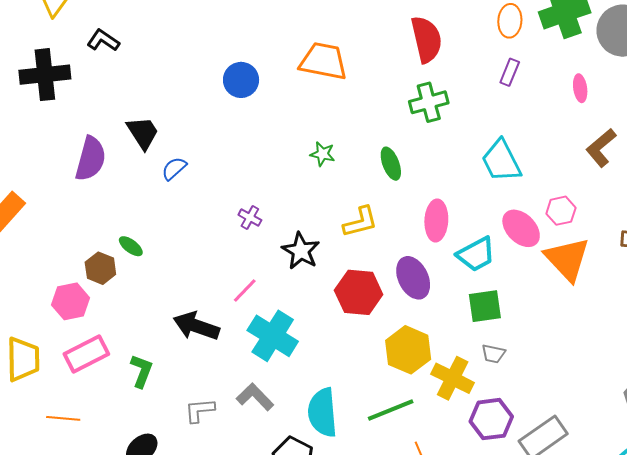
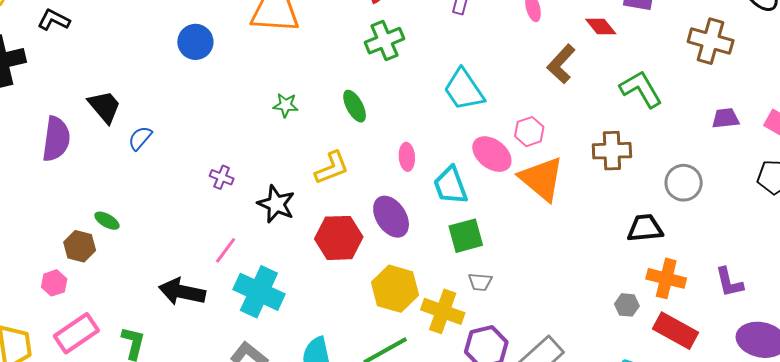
pink ellipse: (436, 220) -> (407, 157), size x0.7
cyan trapezoid: (476, 254) -> (450, 185), turned 105
pink hexagon: (71, 301) -> (54, 283), size x0.7

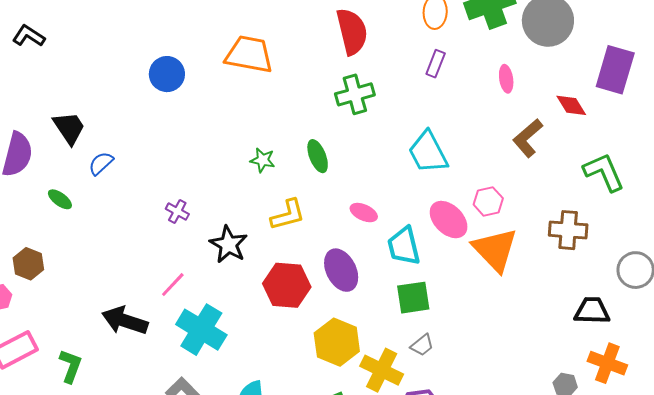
green star: (286, 105) -> (263, 160), moved
pink ellipse: (407, 157) -> (364, 213), turned -68
green ellipse: (107, 221) -> (60, 199), moved
gray trapezoid: (480, 282) -> (422, 345), turned -50

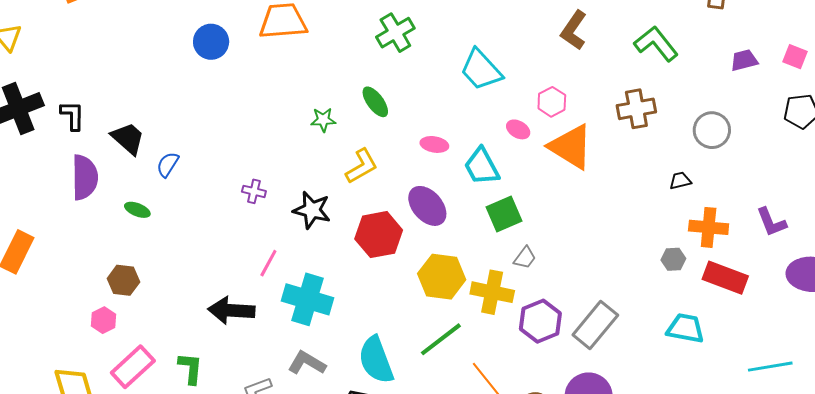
black L-shape: (29, 36) -> (73, 115), moved, turned 72
blue circle: (167, 74) -> (211, 42), moved
pink ellipse: (449, 220) -> (518, 129), size x0.6
black trapezoid: (592, 311) -> (680, 181), size x0.6

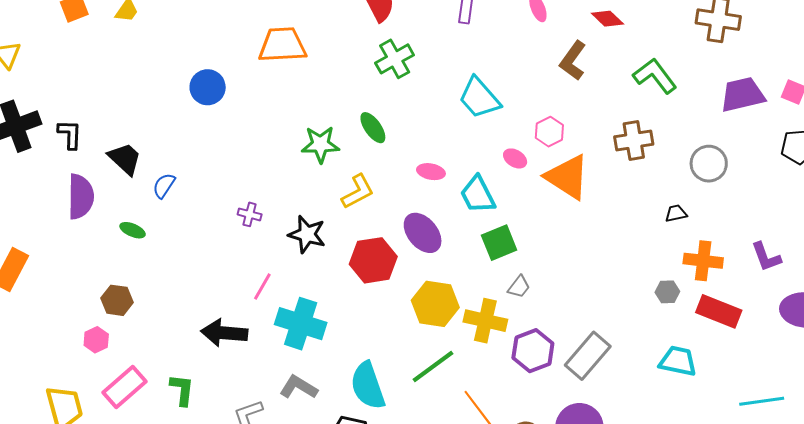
blue circle: (211, 42) -> (208, 87), moved
purple trapezoid: (744, 60) -> (742, 95), size x1.6
green star: (323, 120) -> (320, 144), size x1.5

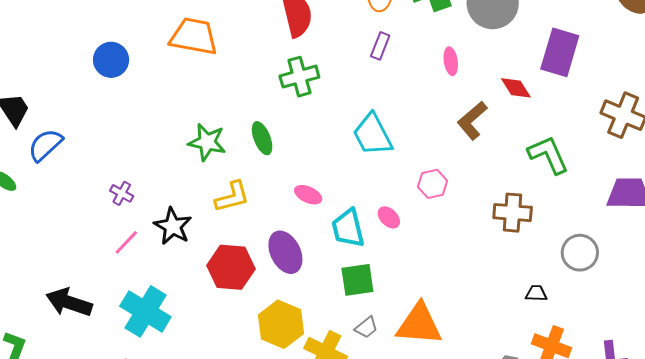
pink ellipse: (515, 158) -> (389, 217), moved
orange triangle: (567, 177) -> (419, 324), moved, turned -42
blue semicircle: (164, 186) -> (45, 145), size x1.4
pink line: (262, 286) -> (126, 242), moved

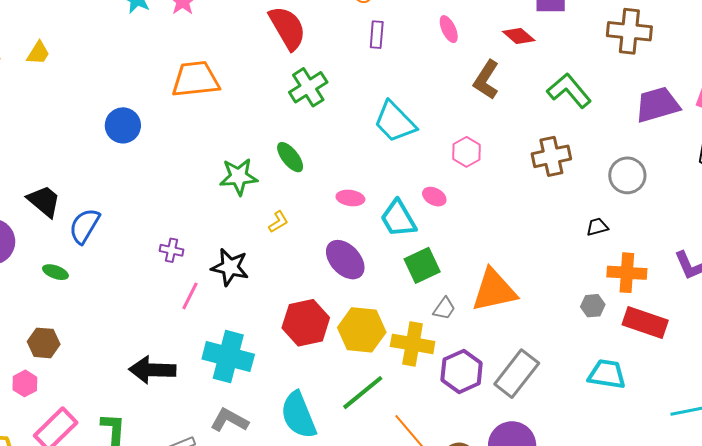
yellow L-shape: (232, 197) -> (278, 222), size x0.6
red hexagon: (231, 267) -> (306, 323), moved

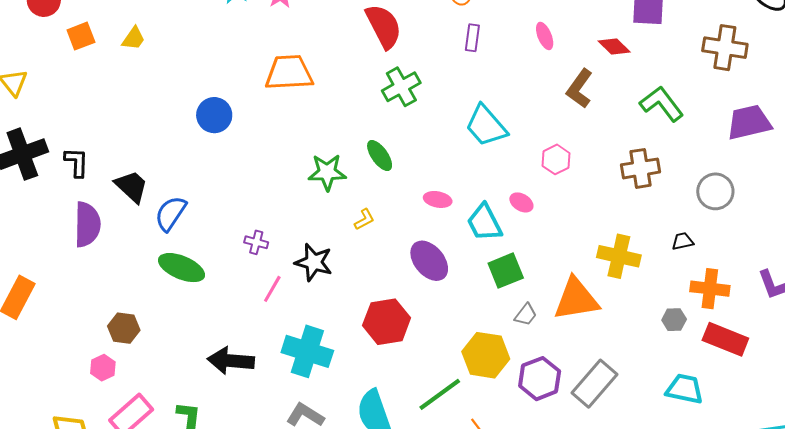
green ellipse: (55, 272) -> (182, 268), moved, size x1.8
yellow hexagon: (362, 330) -> (486, 355), moved
yellow cross: (413, 344) -> (619, 256), moved

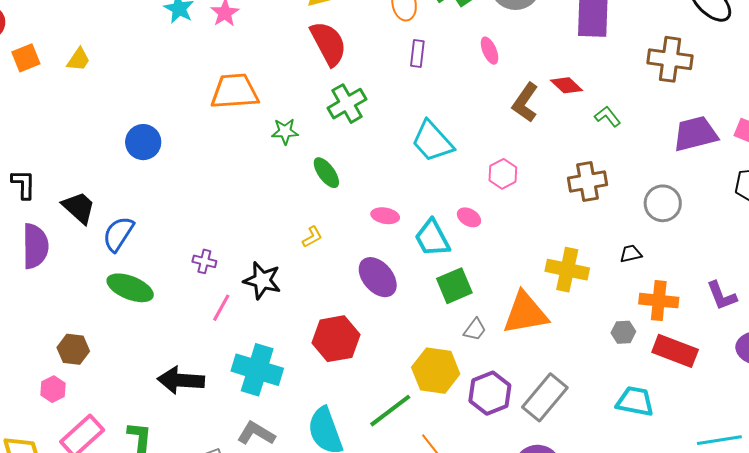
red diamond: (614, 47) -> (566, 85), moved
green L-shape: (662, 104) -> (608, 116), size x0.6
blue circle: (214, 115) -> (143, 142), moved
green star: (327, 172) -> (285, 131), moved, size x0.7

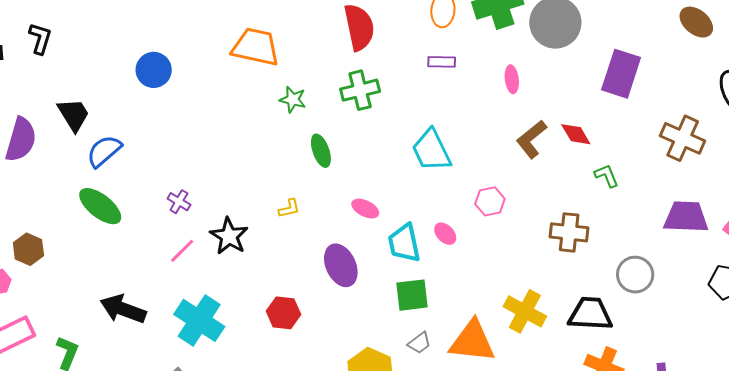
purple rectangle: (417, 53) -> (442, 62), turned 68
black L-shape: (23, 184) -> (40, 38), moved
black trapezoid: (631, 254) -> (590, 314), size x2.0
red hexagon: (336, 339) -> (283, 313), size x0.7

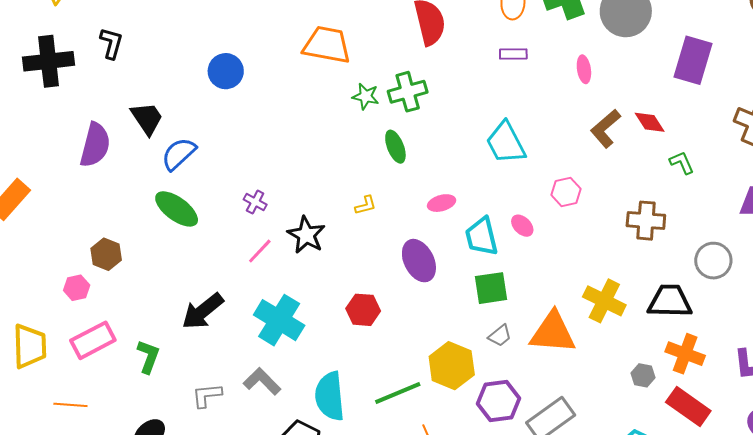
green cross: (360, 90) -> (408, 92), moved
pink ellipse: (365, 209) -> (442, 203), turned -40
black arrow: (123, 309) -> (203, 311), turned -57

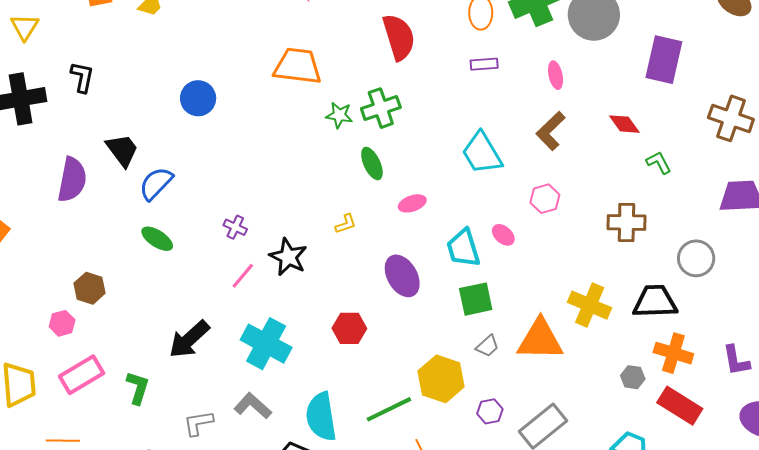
brown L-shape: (605, 129) -> (551, 131), moved
pink ellipse: (442, 203) -> (412, 203), moved
green ellipse: (177, 209) -> (157, 239), size x0.7
purple hexagon: (498, 401) -> (490, 411), size x0.6

